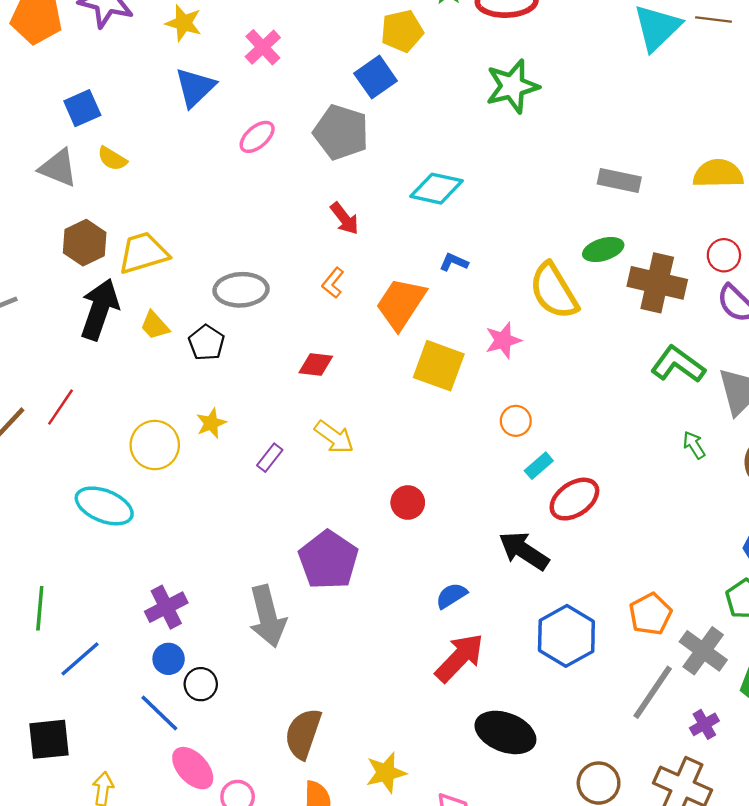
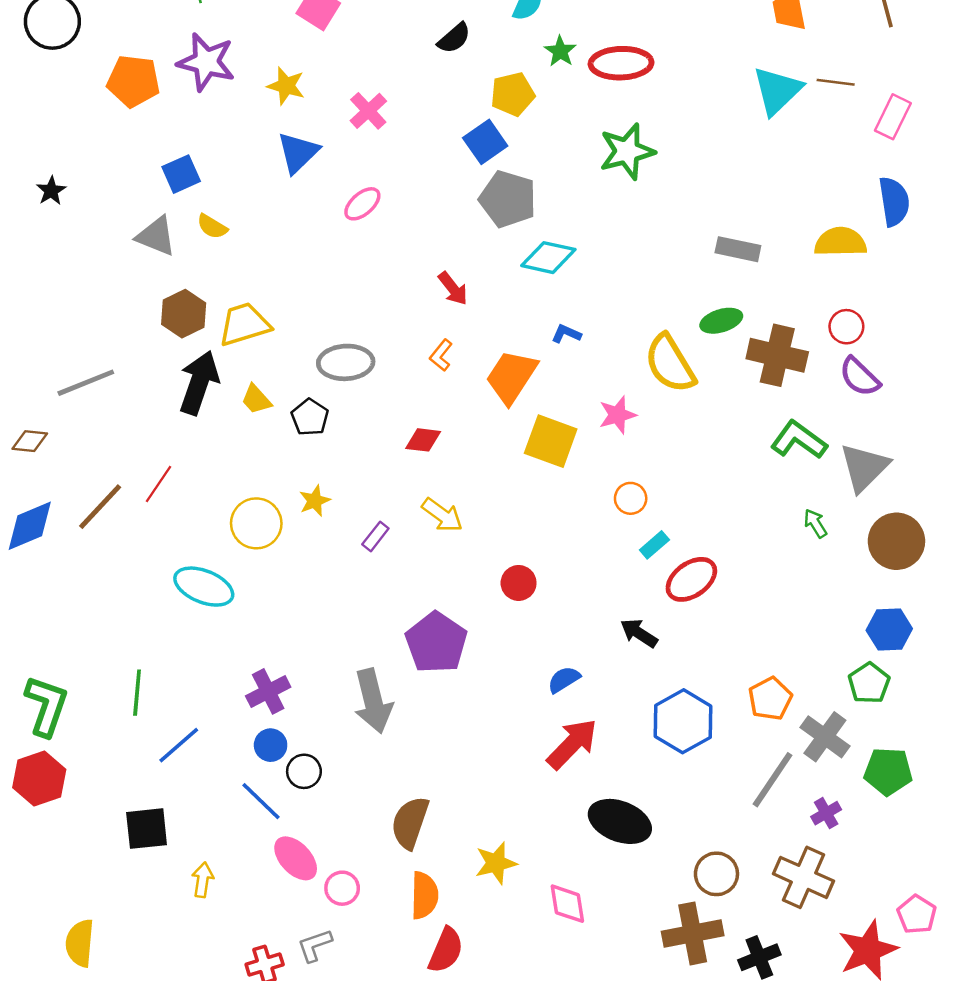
gray pentagon: (341, 132) -> (508, 199), moved
black arrow: (524, 551) -> (639, 633), size x0.7

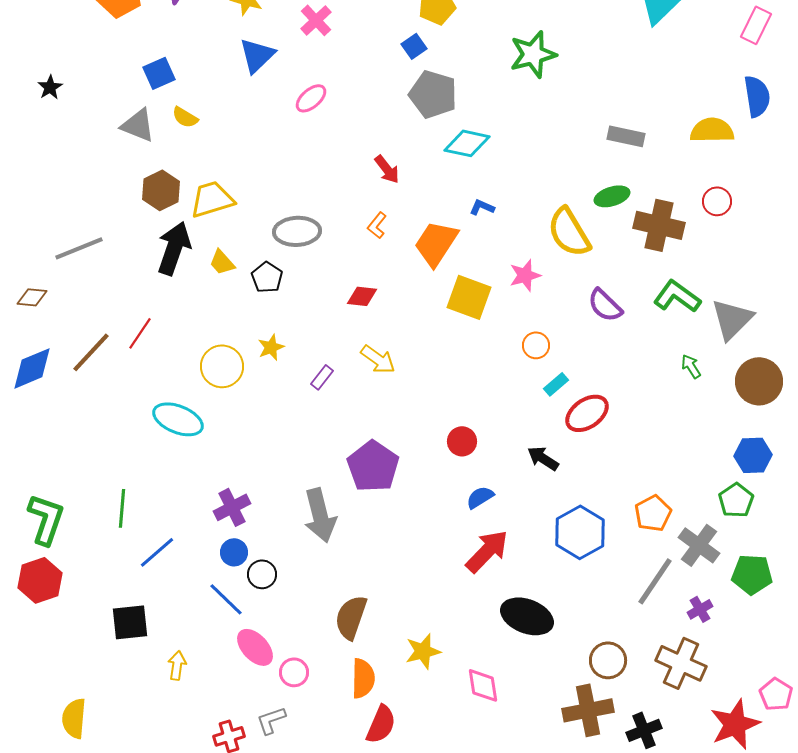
blue square: (485, 142) -> (414, 46), size x0.7
purple semicircle: (860, 377) -> (605, 305), moved
red circle: (519, 583) -> (462, 441), moved

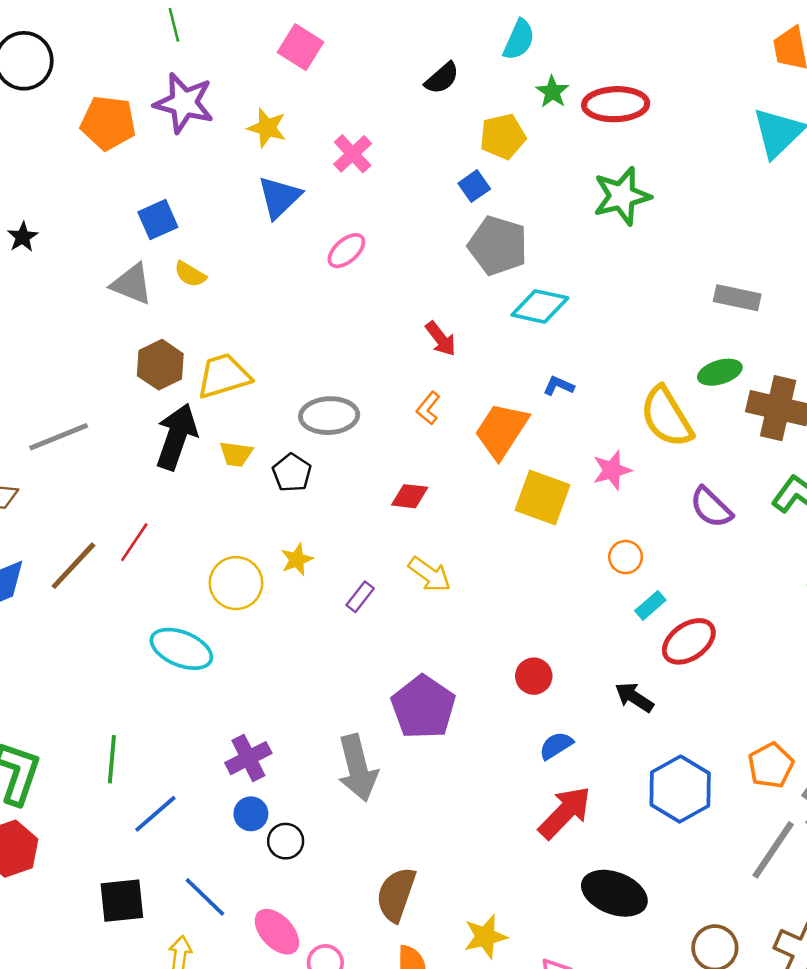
yellow trapezoid: (222, 262) -> (236, 454), turned -40
blue line: (226, 599) -> (205, 897), moved

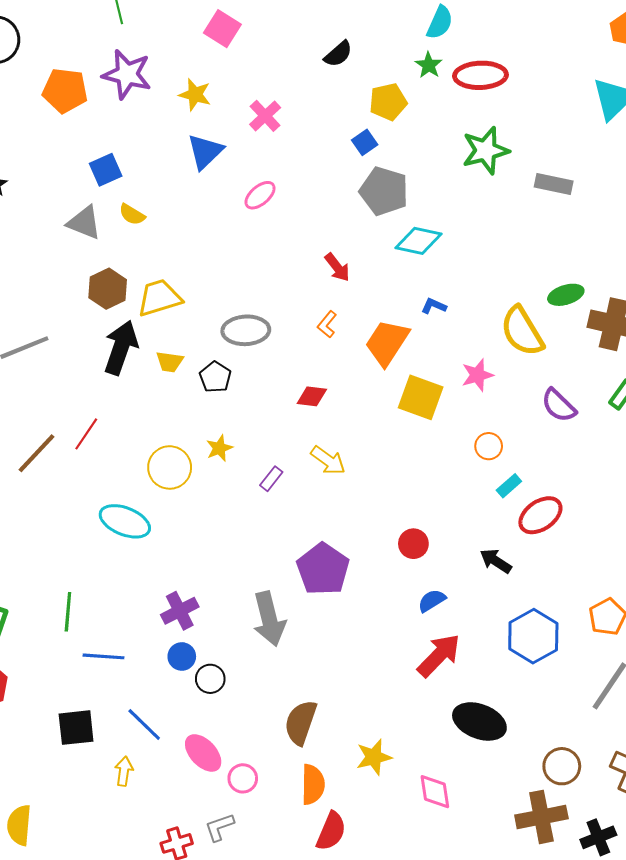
cyan semicircle: (519, 40) -> (440, 22), moved
gray rectangle: (737, 298) -> (554, 184), moved
blue line: (155, 814) -> (104, 656), turned 45

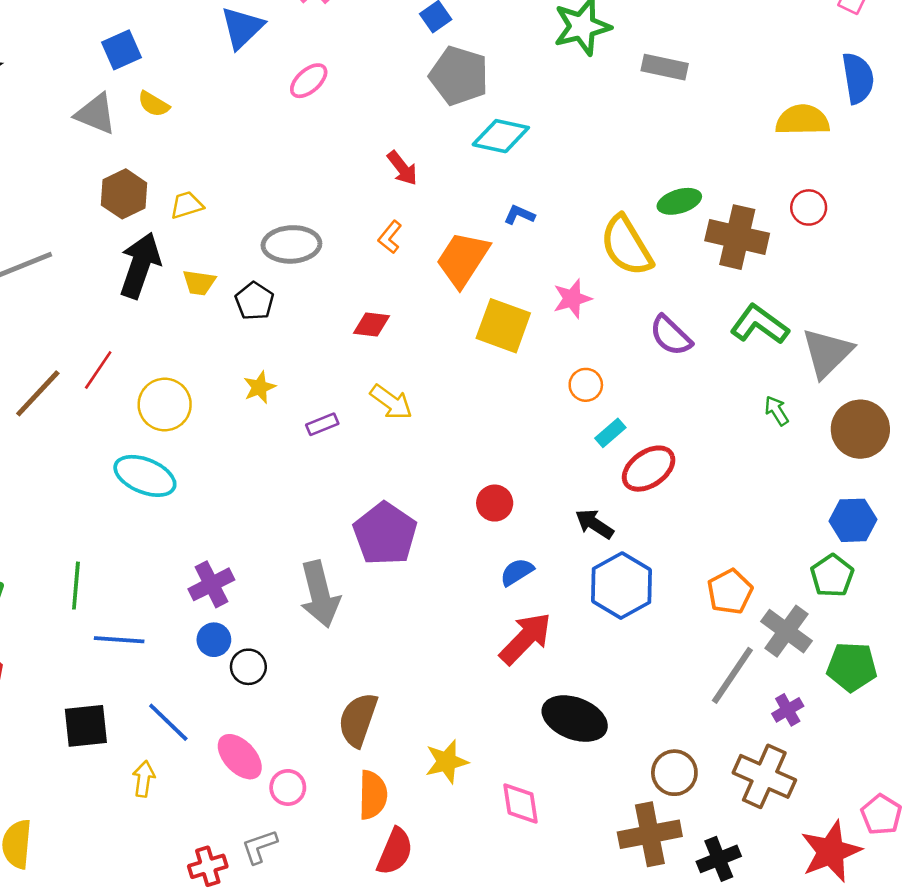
yellow trapezoid: (159, 298) -> (187, 205), size x0.6
yellow circle: (170, 467) -> (165, 405), moved
purple rectangle: (271, 479) -> (322, 424), turned 30
blue hexagon: (533, 636) -> (621, 586), moved

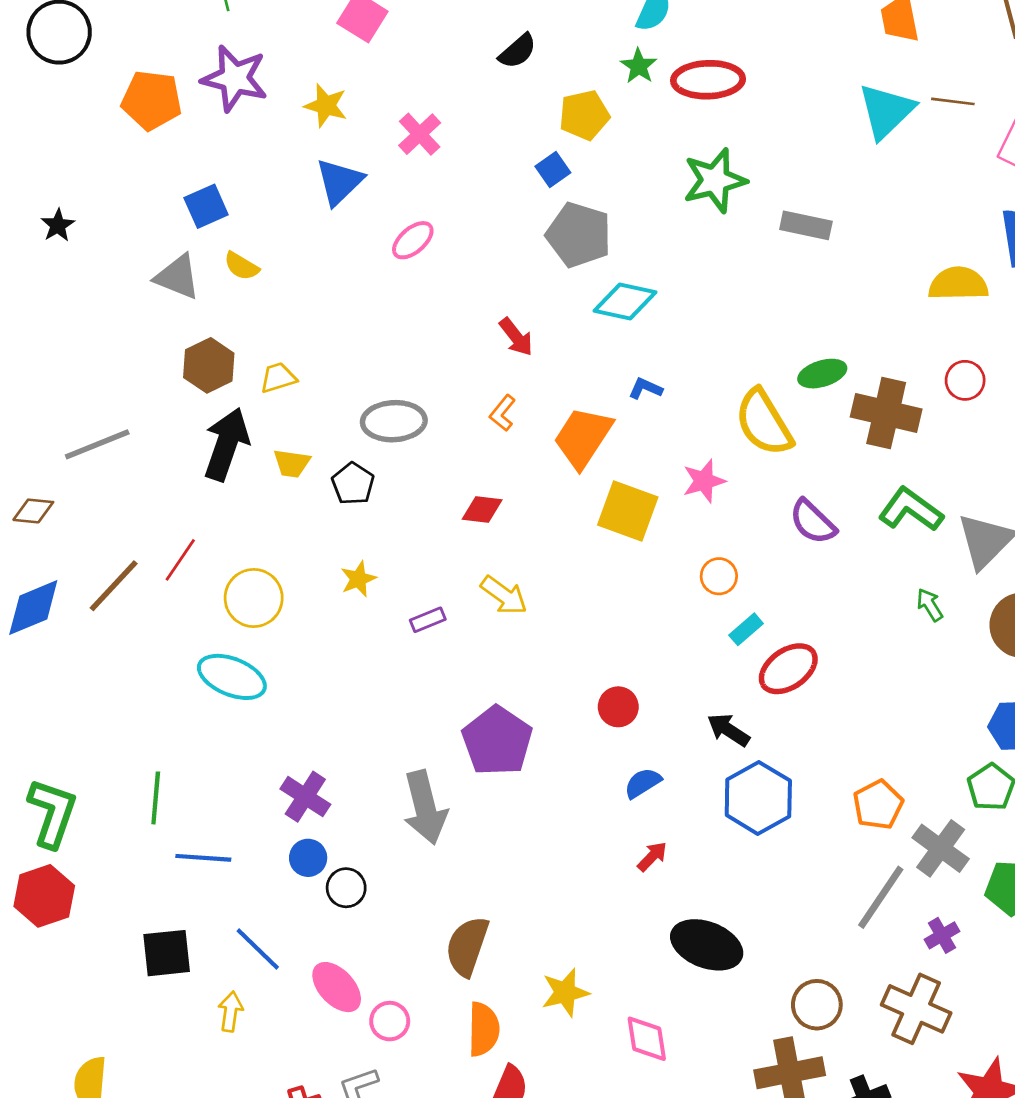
purple cross: (211, 584) -> (305, 797), turned -30
red arrow: (525, 638) -> (652, 856), size x0.5

